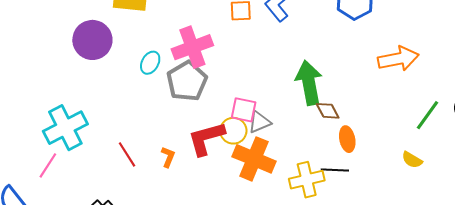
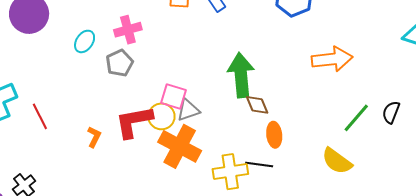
pink cross: (192, 47) -> (128, 30), size x0.7
gray pentagon: (187, 81) -> (120, 63), size x0.7
red line: (127, 154) -> (40, 116), moved
yellow semicircle: (412, 160) -> (337, 161), size x1.5

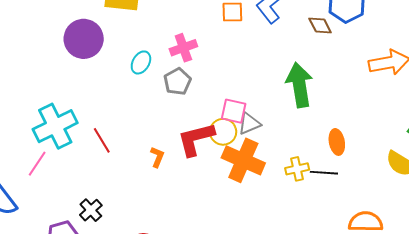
brown diamond: (257, 105) -> (320, 25), moved
yellow cross: (230, 172) -> (297, 169), moved, size x0.7

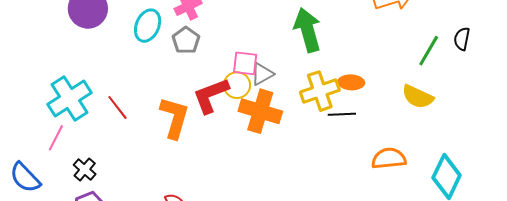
cyan ellipse: (141, 62) -> (148, 26), size x1.4
orange ellipse: (337, 142) -> (351, 82), turned -70
orange L-shape: (157, 157) -> (175, 118), size x2.0
yellow cross: (297, 169) -> (320, 91), moved, size x1.6
black cross: (91, 210) -> (85, 169), moved

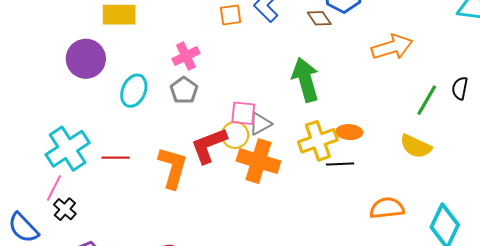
cyan ellipse: (148, 26) -> (134, 91), moved
red line: (117, 107) -> (116, 158), turned -52
black cross: (85, 169) -> (65, 209), moved

